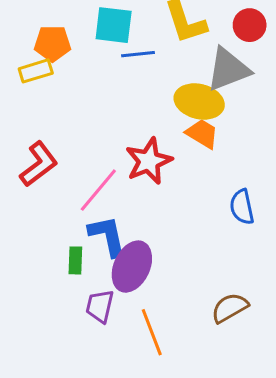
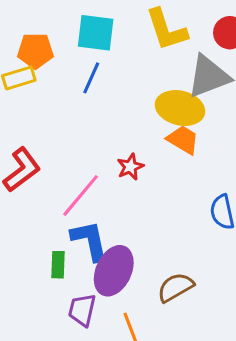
blue line: (138, 54) -> (91, 78), moved, turned -60
red star: (149, 161) -> (130, 167), size x0.6
brown semicircle: (230, 308) -> (176, 287), moved

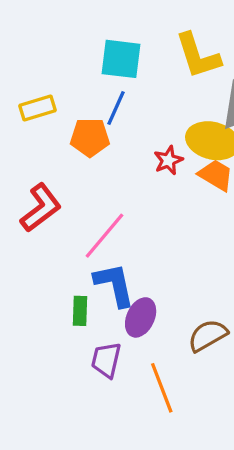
orange pentagon: (35, 51) -> (90, 137), moved
red star: (130, 167) -> (168, 160), moved
purple ellipse: (114, 271) -> (141, 317), size x0.7

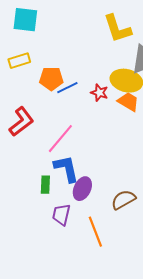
cyan square: (121, 59) -> (25, 20), moved
blue line: (116, 108) -> (67, 88), moved, turned 40
red star: (168, 160) -> (99, 93), turned -30

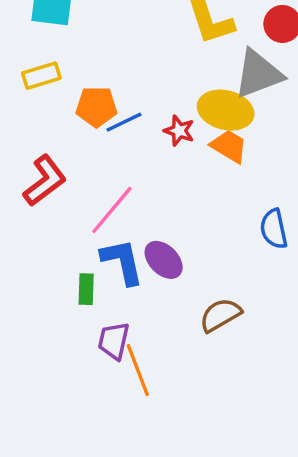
purple ellipse: (82, 189) -> (164, 260), moved, turned -70
orange line: (95, 232) -> (138, 370), moved

